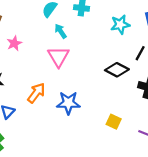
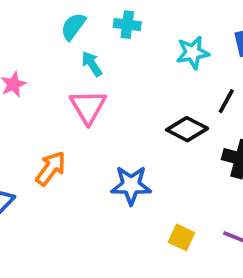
blue star: (68, 103) -> (131, 185), moved
yellow square: (114, 122) -> (181, 237), moved

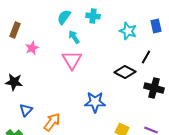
cyan star: (193, 53) -> (128, 31), turned 30
orange arrow: (51, 168) -> (52, 122), moved

